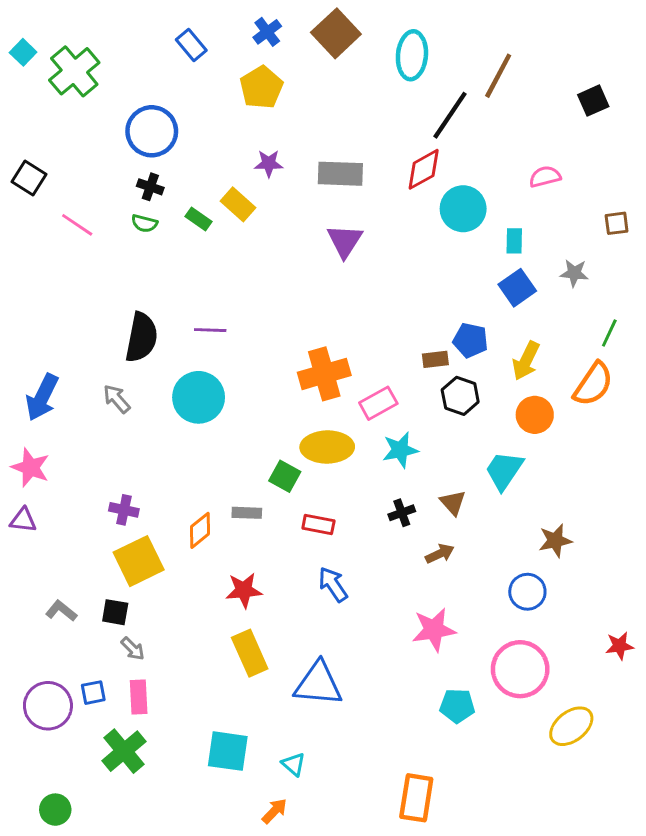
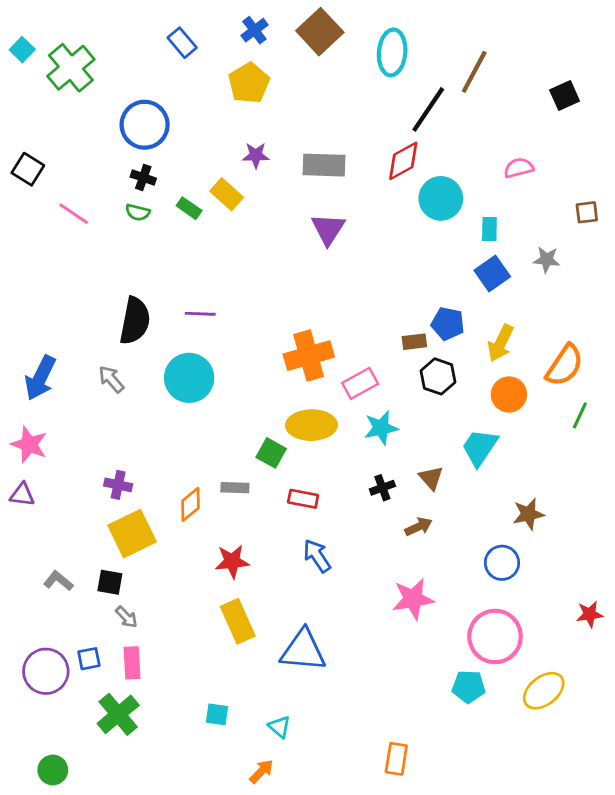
green line: (609, 333) -> (580, 415), moved
cyan pentagon: (457, 706) -> (469, 687), moved
cyan square: (228, 751) -> (217, 714), size x0.6
orange rectangle: (416, 798) -> (396, 759), size x0.7

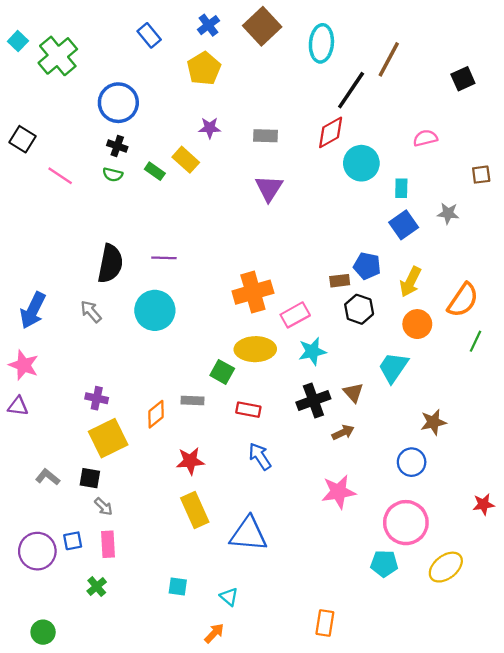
gray rectangle: (324, 165) -> (266, 136), size x0.7
black cross: (382, 488) -> (313, 400), size x1.6
green cross: (118, 714) -> (97, 586), size x0.6

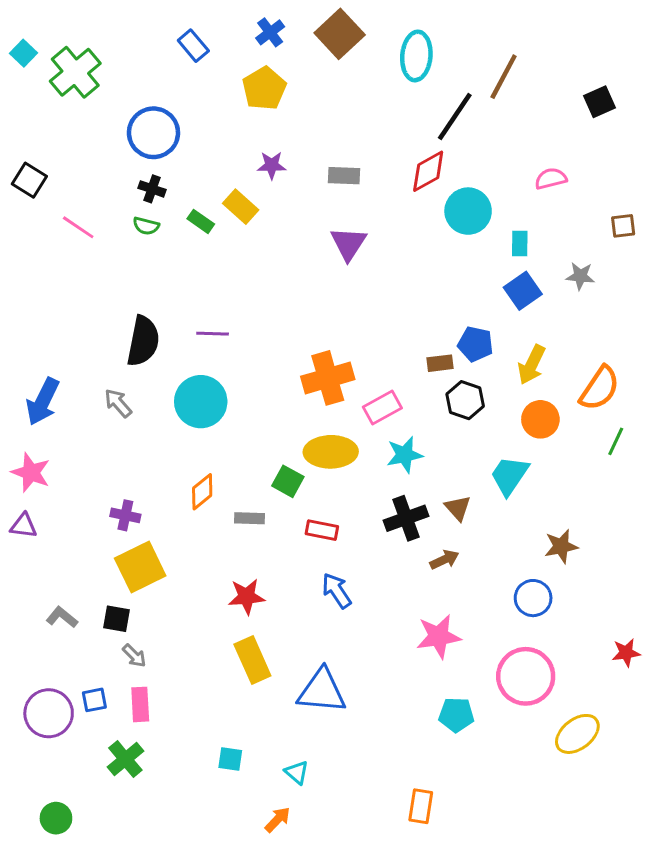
orange diamond: (156, 414) -> (202, 492), moved
cyan pentagon: (384, 564) -> (456, 715), moved
green cross: (97, 586) -> (125, 759), size x1.4

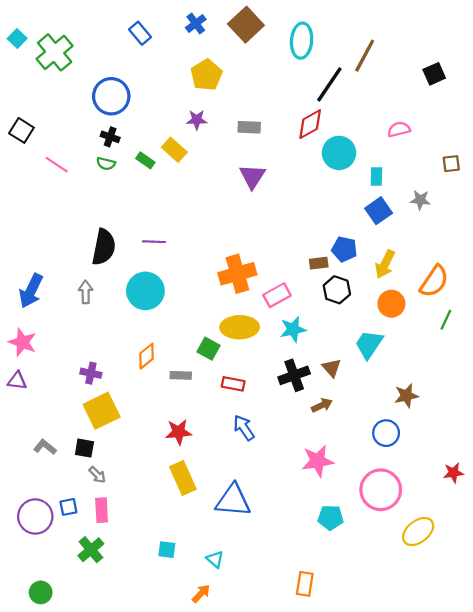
yellow pentagon: (264, 88) -> (206, 75), moved
gray arrow: (118, 403) -> (86, 292), turned 40

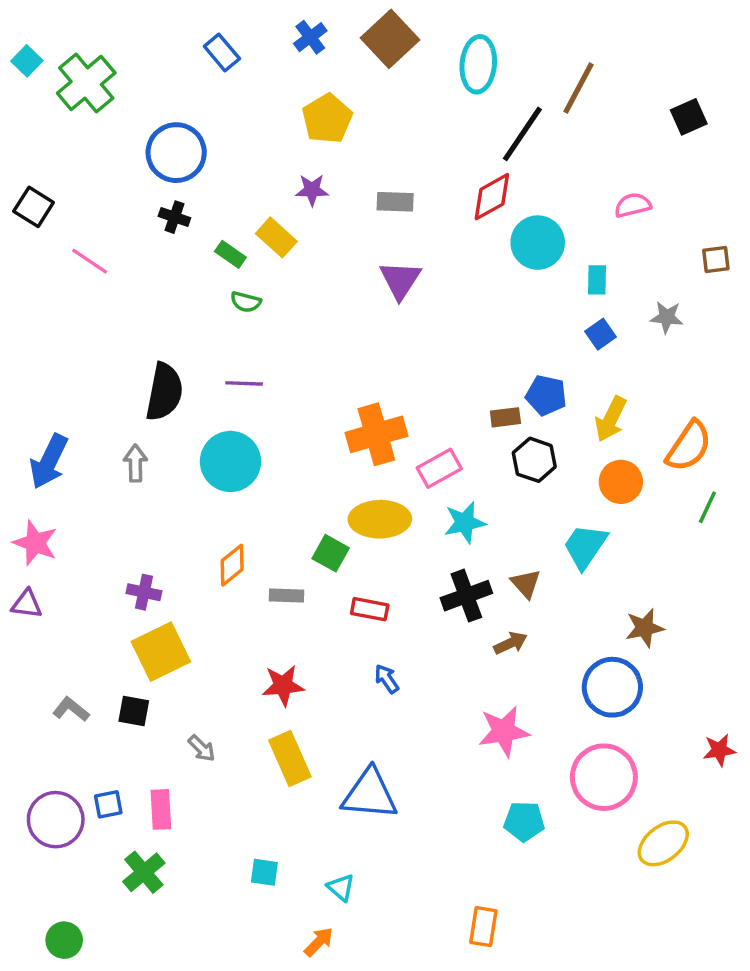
green semicircle: (106, 164) -> (246, 302), moved
blue square: (379, 211) -> (600, 334), size x0.7
blue arrow: (244, 428) -> (387, 679), size x0.7
blue circle: (386, 433) -> (612, 687), size x1.4
gray arrow: (97, 475) -> (202, 748), moved

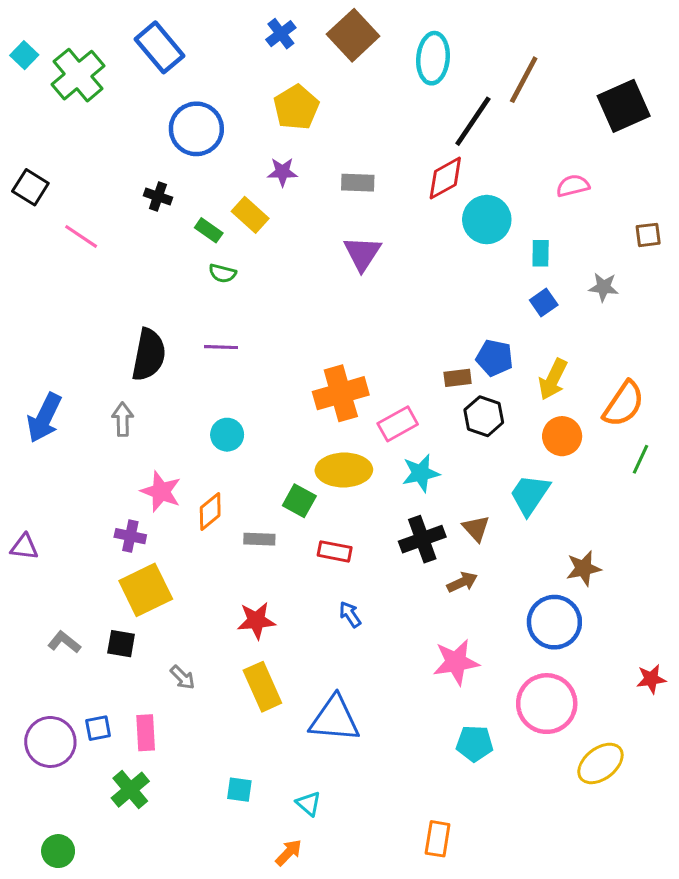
blue rectangle: (222, 52) -> (159, 47), moved, size x1.5
black square: (689, 117) -> (624, 106), size x1.6
blue circle: (176, 153) -> (196, 129), moved
cyan circle: (230, 461) -> (227, 435), moved, size x0.6
pink star: (35, 543) -> (161, 492), moved

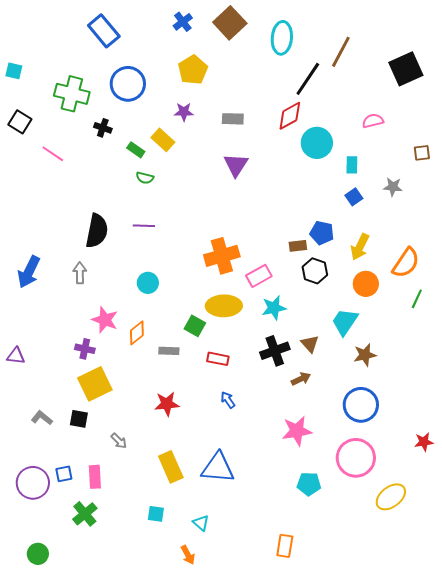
cyan square: (24, 55) -> (14, 71), moved, turned -30
green cross: (78, 75) -> (72, 94), moved, turned -36
brown star: (584, 568) -> (365, 355), moved
yellow rectangle: (262, 687) -> (171, 467), moved
orange arrow: (289, 853) -> (188, 555), turned 108

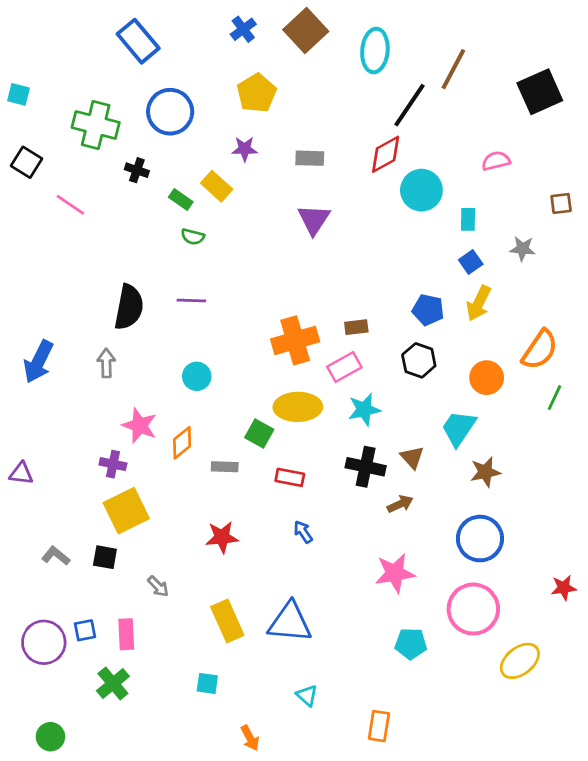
brown rectangle: (298, 246) -> (356, 327), moved
yellow arrow: (360, 247) -> (479, 303), moved
black cross: (275, 351) -> (366, 467), turned 32
cyan triangle: (201, 523) -> (307, 695), moved

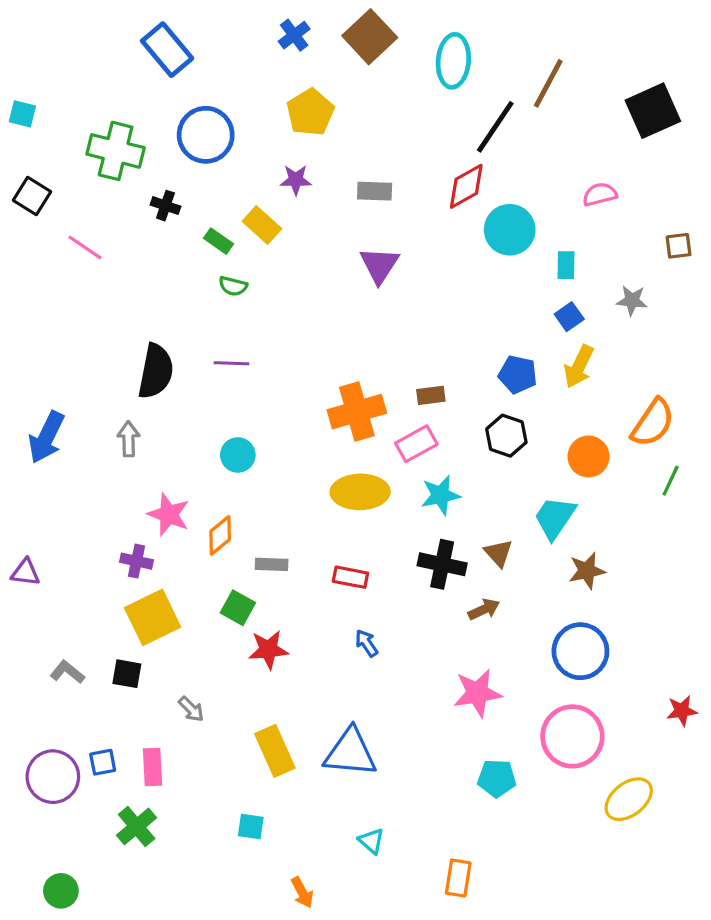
green square: (259, 433) -> (238, 608), moved

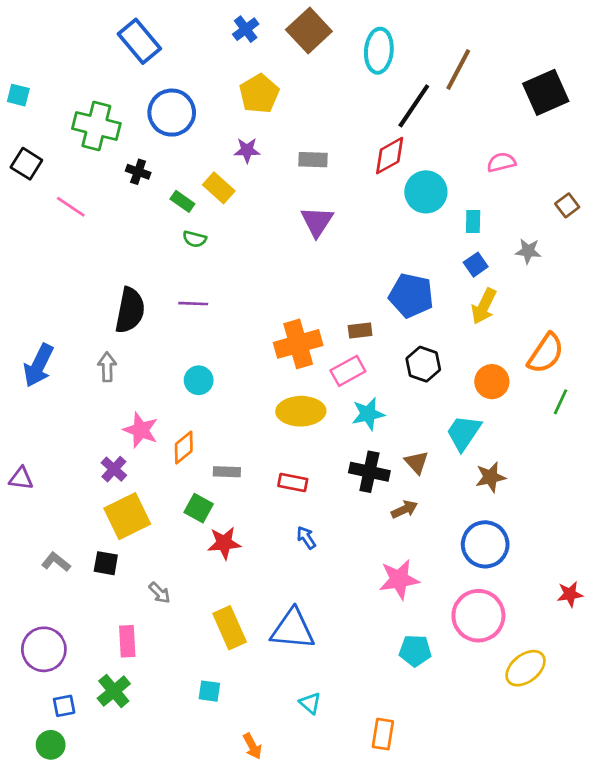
brown square: (679, 246) -> (567, 205), turned -30
blue pentagon: (518, 375) -> (411, 296), moved, size x1.4
purple cross: (137, 561) -> (114, 469), turned 30
blue square: (103, 762) -> (64, 706), moved

